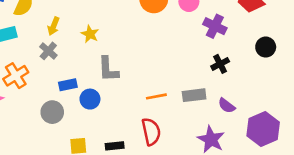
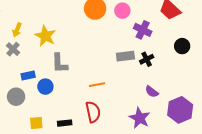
yellow star: (90, 34) -> (45, 36), size x1.5
gray rectangle: (194, 95) -> (125, 56), moved

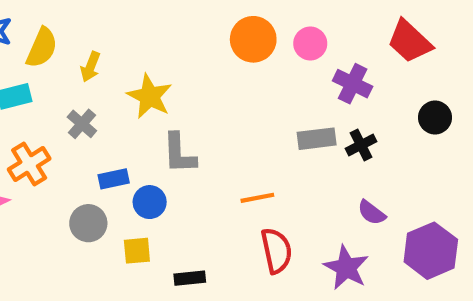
yellow arrow: (17, 30) -> (90, 67), moved
red semicircle: (93, 112) -> (276, 251), moved
yellow square: (36, 123) -> (137, 251), moved

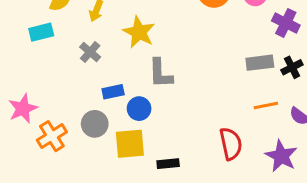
orange cross: (29, 164) -> (52, 136), moved
orange line: (257, 198) -> (266, 106), moved
yellow square: (137, 251) -> (130, 144), size x1.5

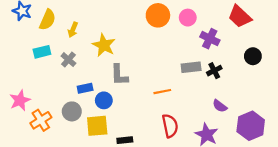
cyan rectangle: (41, 32) -> (42, 52), moved
orange line: (266, 106) -> (162, 92), moved

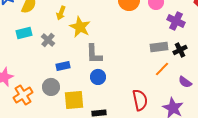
yellow arrow: (73, 30) -> (61, 13), moved
orange line: (162, 92) -> (162, 69), moved, turned -35
blue circle: (104, 100) -> (98, 77), moved

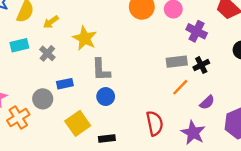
yellow arrow: (61, 13) -> (51, 22), moved, turned 32
purple semicircle: (185, 82) -> (207, 102), turned -80
gray circle: (51, 87) -> (43, 99), moved
yellow square: (74, 100) -> (78, 123), turned -30

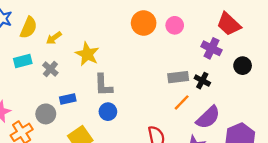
purple cross: (197, 31) -> (212, 48), moved
black cross: (201, 65) -> (202, 81), turned -35
purple semicircle: (207, 102) -> (208, 117), size x1.6

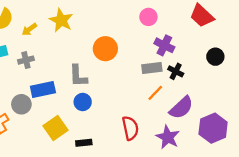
orange circle: (144, 23) -> (105, 49), moved
purple cross: (212, 48) -> (164, 45), moved
yellow star: (87, 54) -> (61, 20), moved
gray cross: (50, 69) -> (26, 60), turned 35
blue rectangle: (68, 99) -> (43, 90), size x1.5

